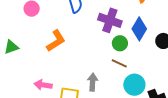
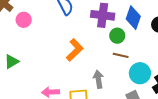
orange L-shape: (56, 41) -> (75, 50), moved

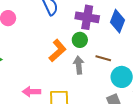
green circle: (117, 36) -> (80, 40), moved
gray arrow: (98, 79) -> (79, 65), moved

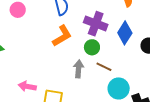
green circle: (80, 40) -> (92, 47), moved
orange L-shape: (58, 51) -> (62, 36), moved

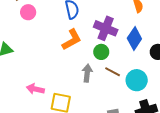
cyan circle: (119, 88) -> (137, 80), moved

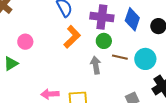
pink circle: (28, 12) -> (25, 42), moved

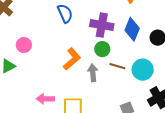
orange L-shape: (72, 37) -> (72, 59), moved

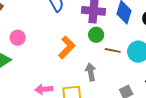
gray arrow: (93, 73) -> (91, 72), moved

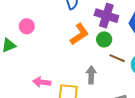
orange L-shape: (67, 47) -> (79, 34), moved

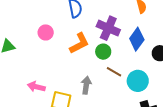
pink circle: (27, 26) -> (46, 32), moved

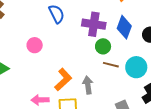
orange L-shape: (79, 43) -> (63, 80), moved
green circle: (103, 52) -> (103, 46), moved

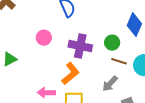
purple cross: (94, 24) -> (80, 46), moved
gray arrow: (88, 85) -> (110, 84), moved, turned -132

